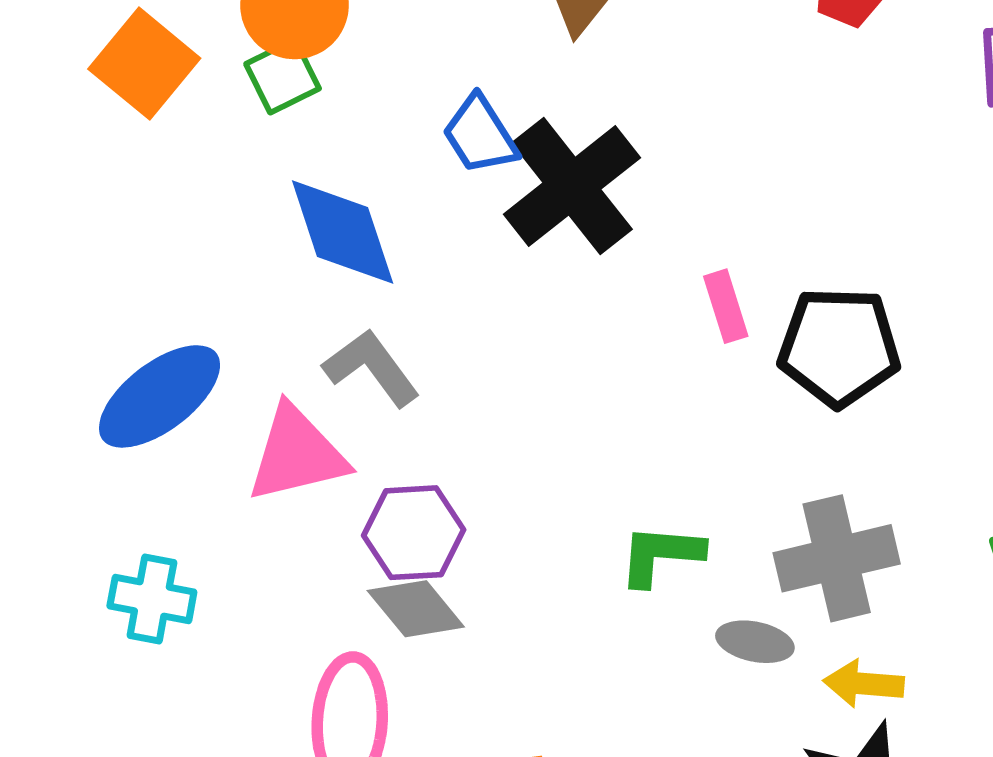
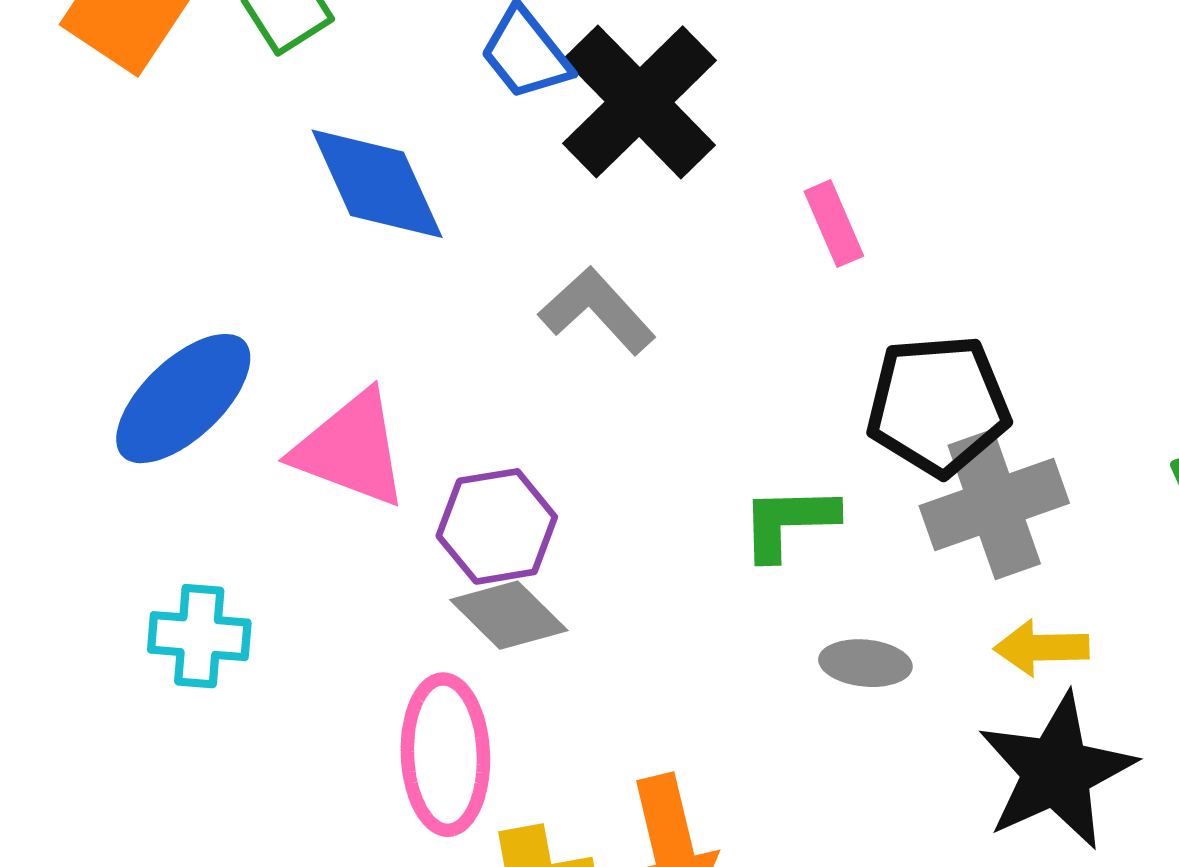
black pentagon: (839, 347) -> (938, 405), moved
gray L-shape: (371, 368) -> (597, 311), moved
pink triangle: (297, 454) -> (351, 449), turned 40
gray ellipse: (755, 642) -> (865, 663), moved

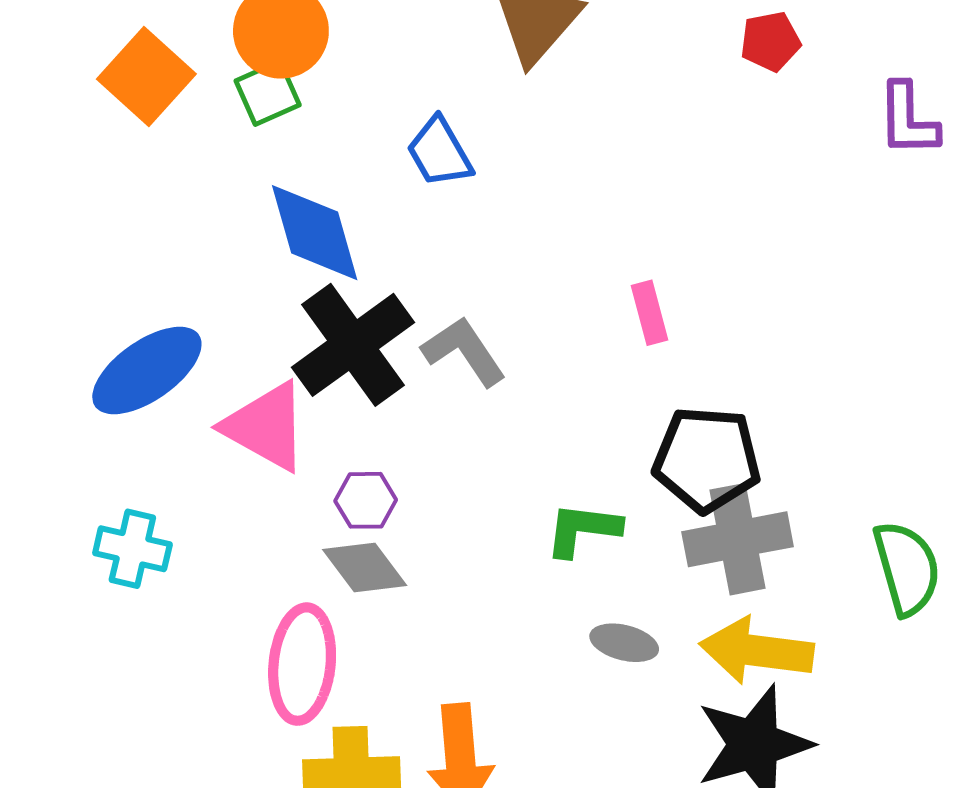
black cross: (639, 102) -> (353, 345), moved
purple hexagon: (497, 526) -> (366, 500), size x0.7
yellow arrow: (1041, 648) -> (757, 651), size x1.6

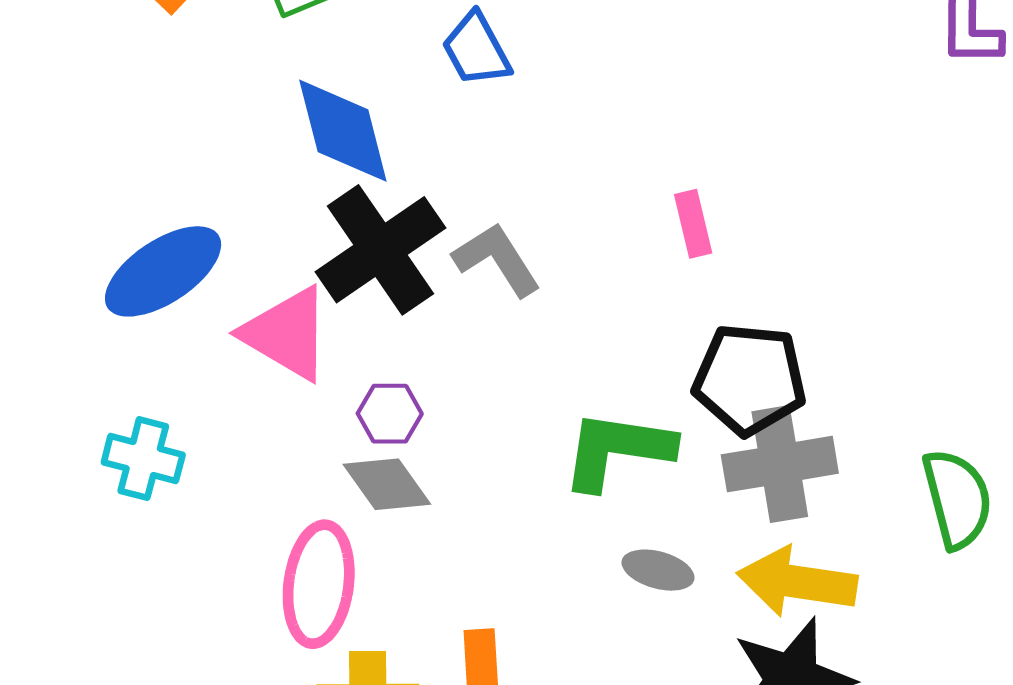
green L-shape: (583, 529) -> (617, 450), size x1.4

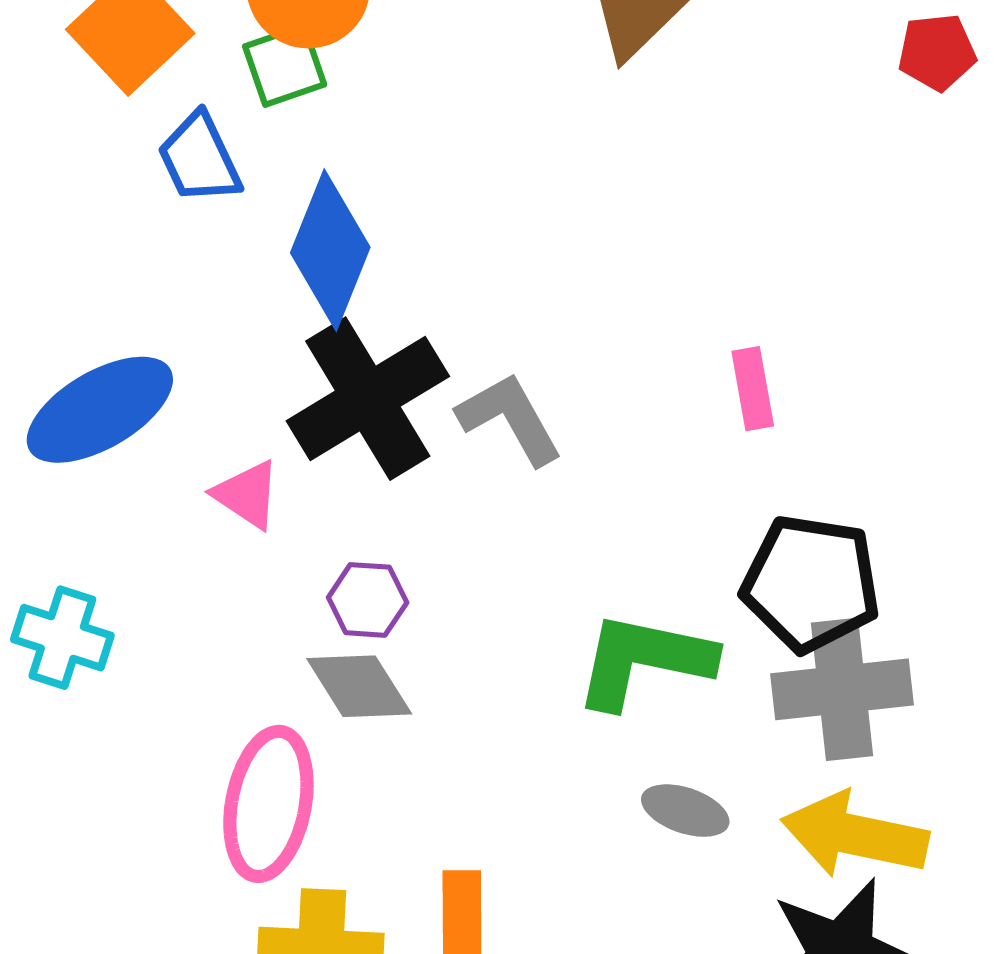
blue trapezoid: (476, 49) -> (199, 158), moved
blue diamond: (343, 131) -> (330, 250), turned 33
pink triangle: (287, 334) -> (247, 495), size x0.6

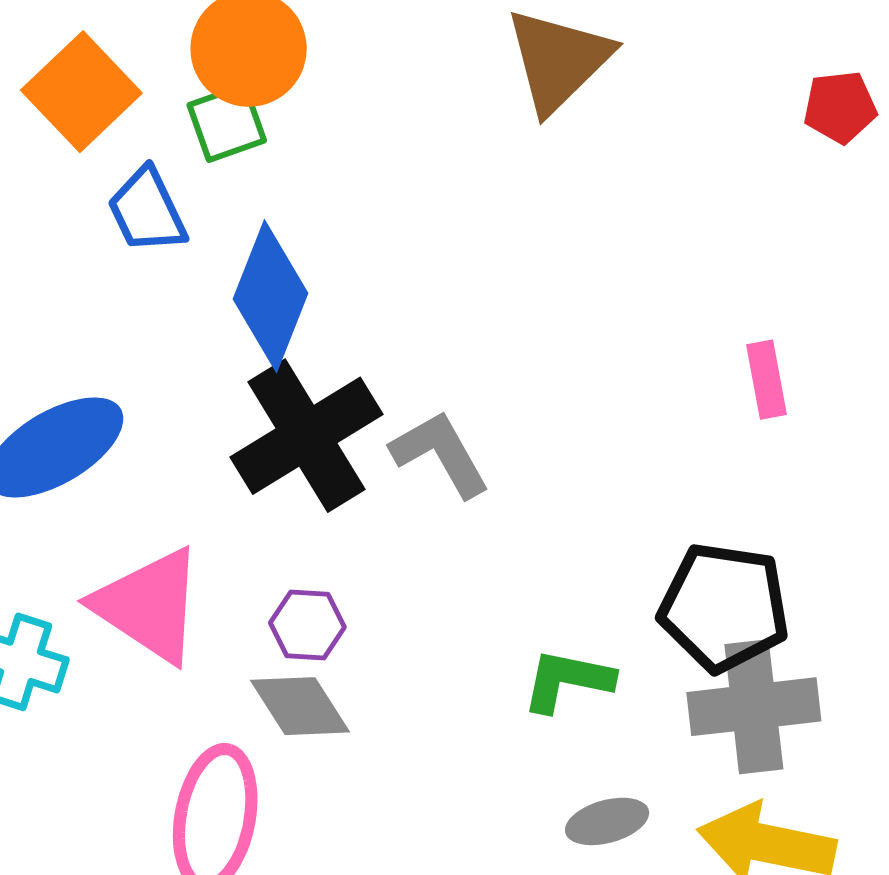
pink rectangle: (753, 389) -> (766, 380), moved
pink triangle: (247, 495) -> (149, 605), moved, size x1.8
green L-shape: (644, 660) -> (567, 680), size x0.7
gray ellipse: (685, 811) -> (607, 821), turned -34

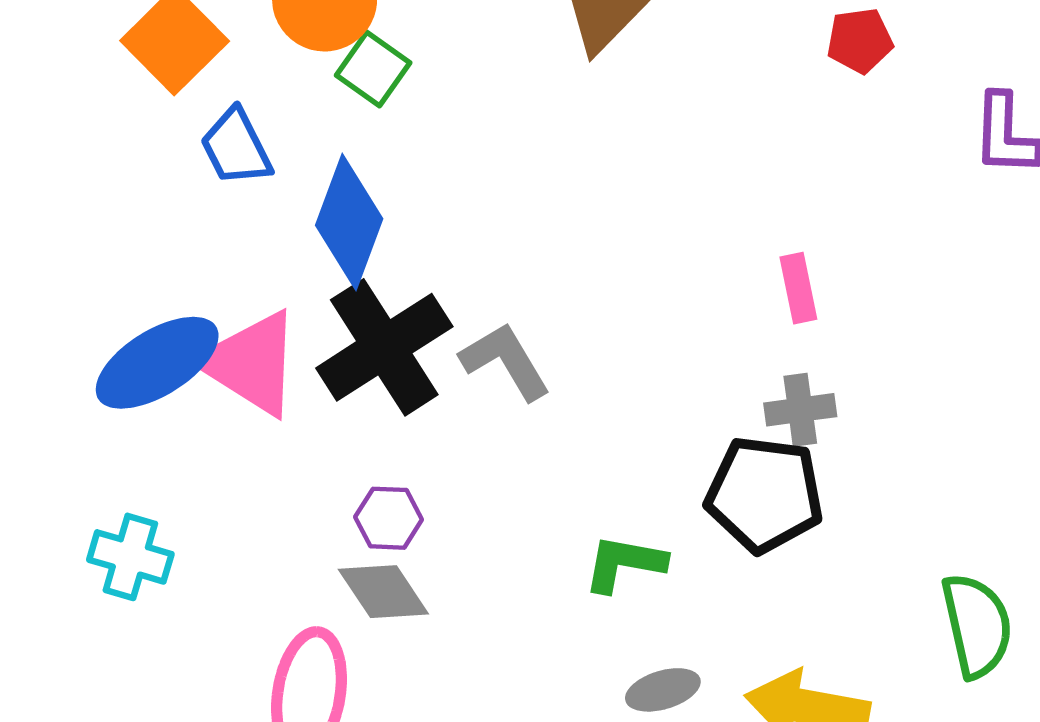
green square: (227, 123) -> (373, 69), moved, turned -34
pink triangle: (149, 605) -> (251, 363), moved
gray cross: (754, 707) -> (800, 410), moved, size x0.6

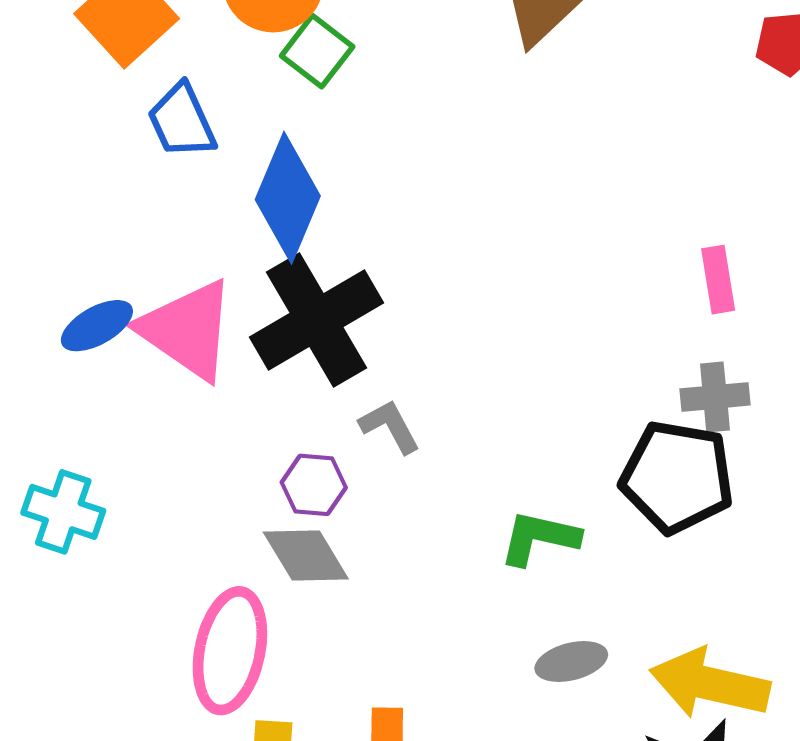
gray L-shape: (505, 361) -> (390, 426), moved, size x0.7
blue ellipse: (157, 363) -> (97, 326), size x0.6

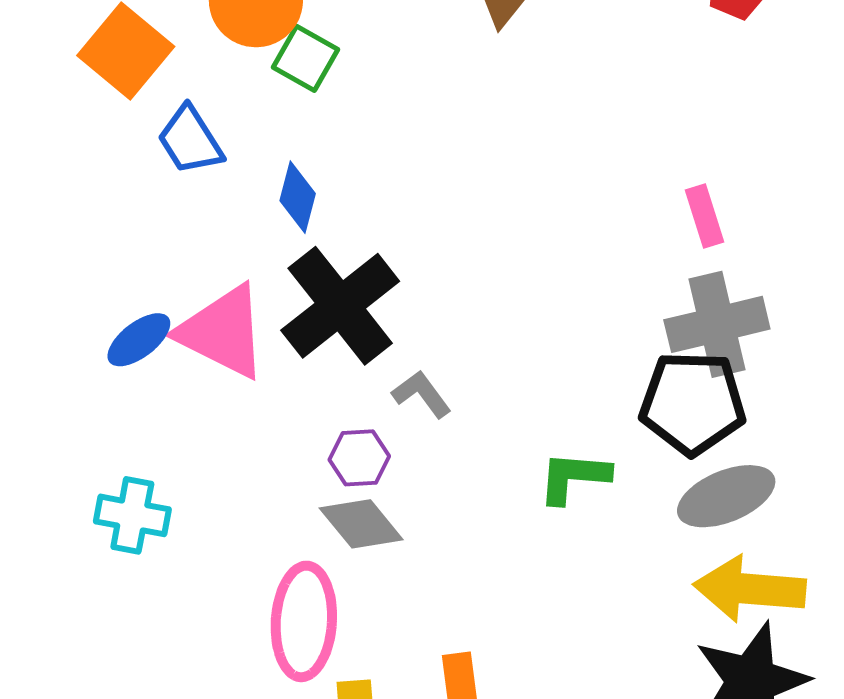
blue diamond: (288, 198) -> (298, 197), size x0.6
gray cross: (715, 397) -> (717, 324), size x1.6
gray ellipse: (571, 662) -> (726, 496), moved, size x1.5

